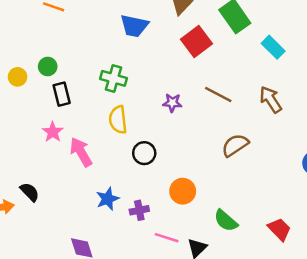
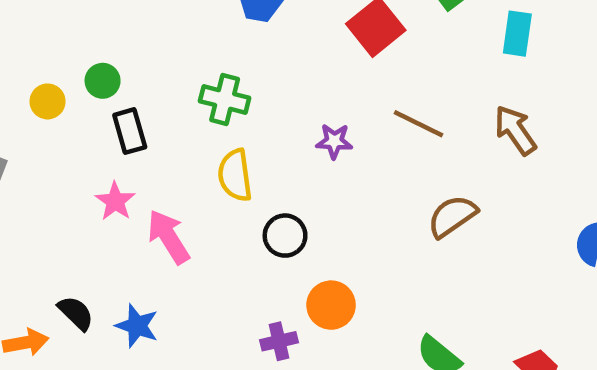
cyan rectangle: (273, 47) -> (517, 34), turned 55
orange circle: (183, 191) -> (331, 305), moved
blue star: (108, 199) -> (137, 326), moved, turned -30

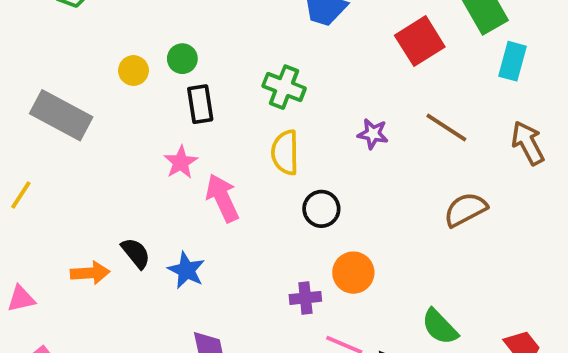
cyan rectangle: (517, 34) -> (513, 61), moved

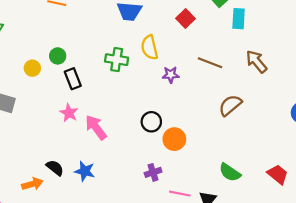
red square: (420, 41) -> (185, 19), size x0.7
yellow semicircle: (285, 152) -> (150, 47), moved
orange circle: (353, 273) -> (174, 139), moved

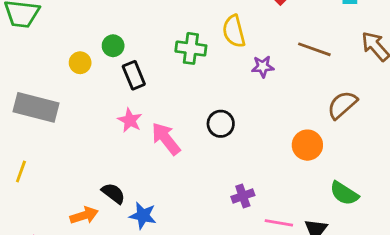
black circle: (151, 122) -> (221, 124), moved
orange circle: (174, 139) -> (307, 145), moved
blue star: (85, 171) -> (143, 216), moved

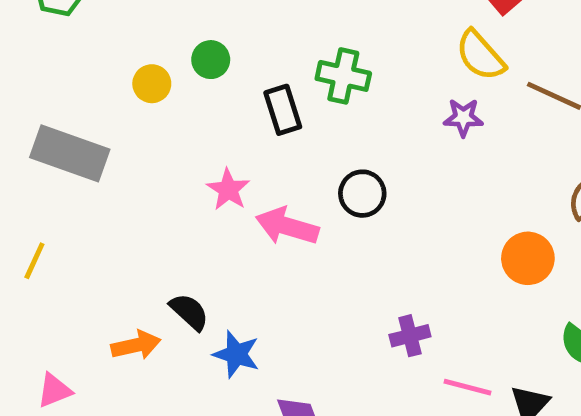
yellow semicircle: (234, 31) -> (480, 55), moved, turned -32
black rectangle: (134, 75) -> (283, 110), moved
black circle: (221, 124) -> (362, 194), moved
pink arrow: (166, 139) -> (287, 226), turned -40

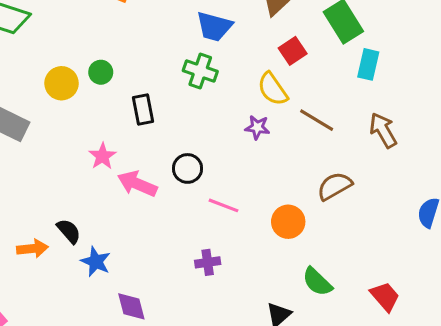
green cross: (343, 76) -> (200, 71), moved
yellow circle: (152, 84) -> (62, 83), size x1.4
pink line: (468, 387) -> (224, 205), moved

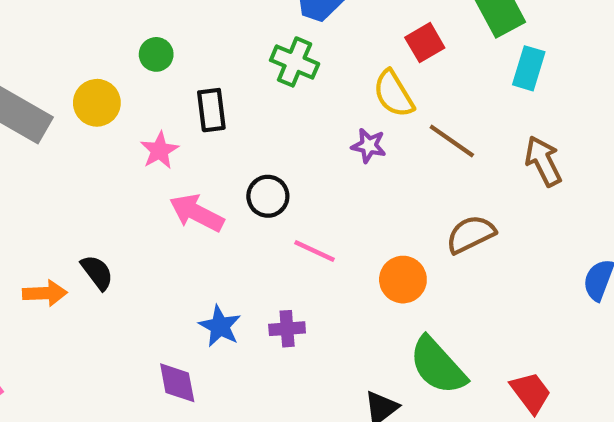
yellow circle: (62, 83) -> (97, 103), moved
pink star: (102, 156) -> (159, 150), moved
blue star: (96, 262) -> (220, 326), moved
green semicircle: (317, 282) -> (438, 366), size x1.4

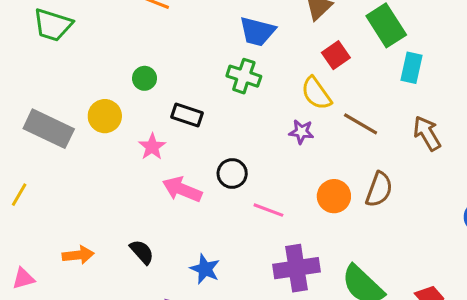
black rectangle: (211, 110) -> (187, 115), turned -60
brown semicircle: (471, 234) -> (379, 189), turned 141
black semicircle: (97, 272) -> (142, 252), moved
orange circle: (403, 280) -> (334, 196), moved
purple cross: (287, 329) -> (297, 268), moved, size x1.8

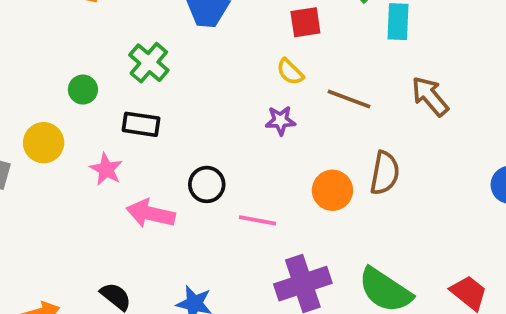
red square: (336, 55) -> (305, 22), turned 36
green cross: (244, 76) -> (149, 63), moved, turned 32
yellow semicircle: (316, 93) -> (290, 72), size x0.7

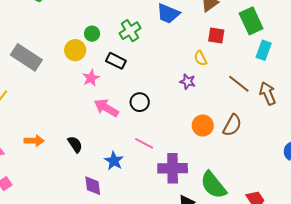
brown line: (349, 99) -> (239, 84), moved
yellow circle: (44, 143) -> (75, 50), moved
pink line: (258, 220) -> (144, 143), moved

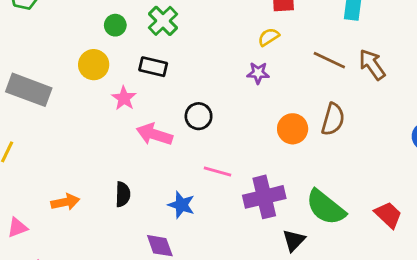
green circle: (92, 34) -> (115, 25), moved
yellow semicircle: (200, 58) -> (269, 37), turned 98
black semicircle: (75, 144) -> (123, 194), turned 48

